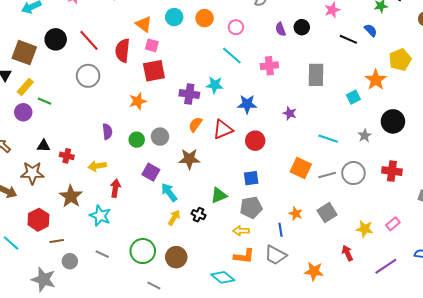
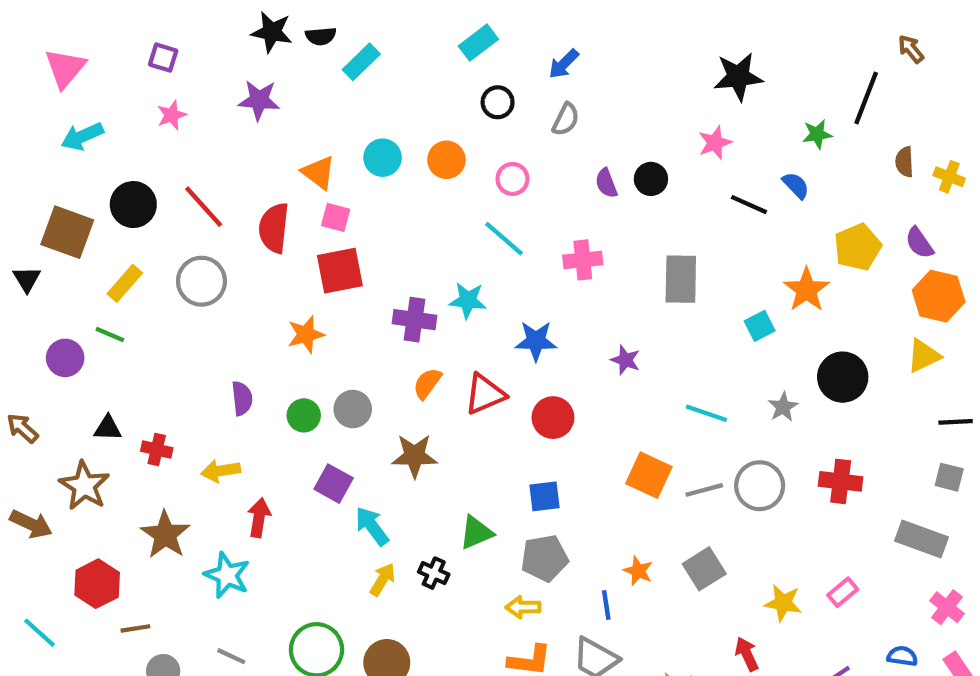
yellow rectangle: (25, 87) -> (125, 283), moved
brown star: (32, 173) -> (84, 486), turned 30

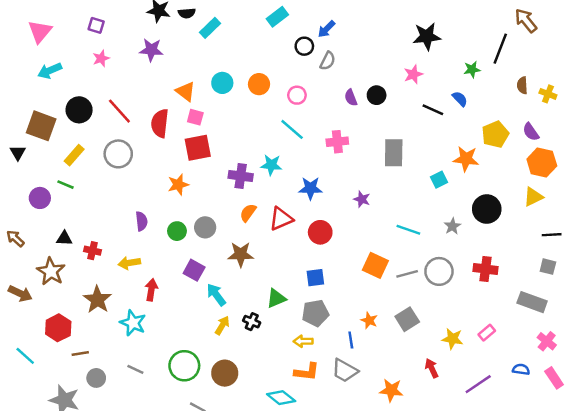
brown arrow: (911, 49) -> (526, 20), size x1.5
black circle: (498, 102) -> (304, 46), moved
orange star: (806, 290) -> (466, 159), turned -30

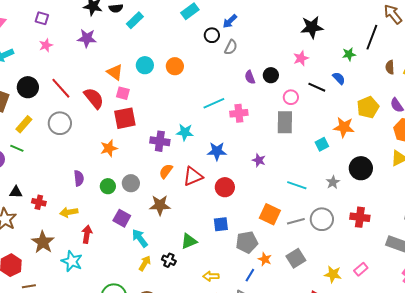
pink circle: (297, 95) -> (291, 97), moved
red semicircle: (160, 123) -> (94, 98), turned 135
cyan line: (292, 129) -> (214, 103), moved, turned -65
gray pentagon: (315, 313) -> (247, 242), moved
blue line: (351, 340) -> (250, 275), turned 40

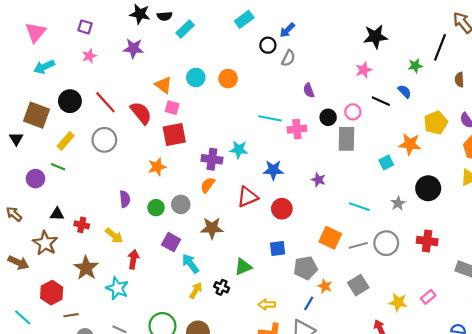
black circle: (271, 75) -> (328, 117), moved
cyan line: (214, 103) -> (270, 118), turned 35
orange semicircle: (166, 171) -> (208, 185), moved
yellow arrow: (69, 212) -> (114, 236), turned -132

